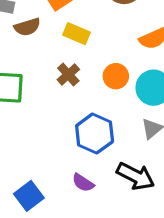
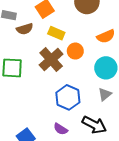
brown cross: (68, 75) -> (51, 59), size x1.6
orange circle: (116, 76) -> (75, 51), moved

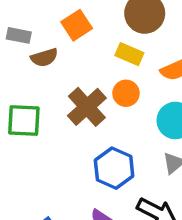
yellow rectangle: (56, 33) -> (129, 54), moved

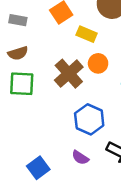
yellow rectangle: (129, 54) -> (87, 34), moved
brown semicircle: (44, 58) -> (18, 53), moved

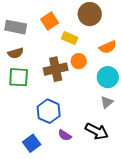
gray rectangle: (18, 20) -> (16, 27), size x1.5
brown cross: (69, 74) -> (56, 69), turned 30
blue hexagon: (89, 119) -> (49, 111), moved

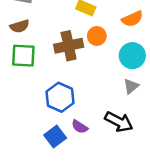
blue square: (32, 143) -> (55, 136), moved

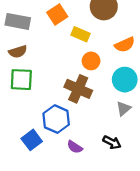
brown cross: (69, 46) -> (78, 89), moved, turned 36
black arrow: (119, 122) -> (112, 142), size x0.7
blue square: (55, 136) -> (32, 140), moved

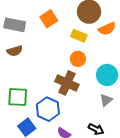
yellow rectangle: (81, 34) -> (79, 36), moved
orange semicircle: (125, 45) -> (107, 29), moved
green square: (21, 80) -> (18, 97), moved

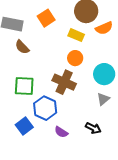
brown semicircle: (15, 51) -> (22, 47), moved, turned 63
green square: (18, 97) -> (24, 86), moved

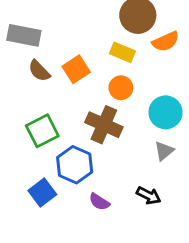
orange square: (46, 18) -> (76, 69), moved
green square: (24, 86) -> (42, 131), turned -30

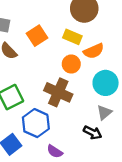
orange semicircle: (166, 42) -> (94, 51), moved
orange square: (76, 69) -> (37, 36), moved
black arrow: (149, 196) -> (93, 133), moved

